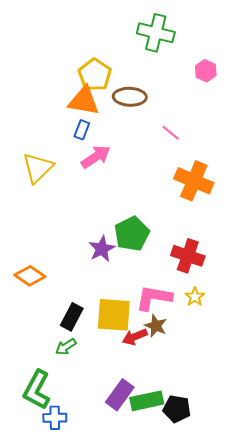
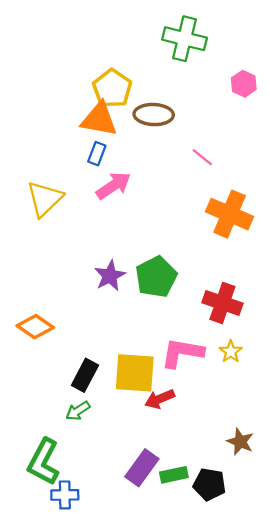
purple star: (102, 249) -> (110, 276), moved
brown star: (156, 326) -> (240, 442), moved
green rectangle: (147, 401) -> (174, 475), size x0.7

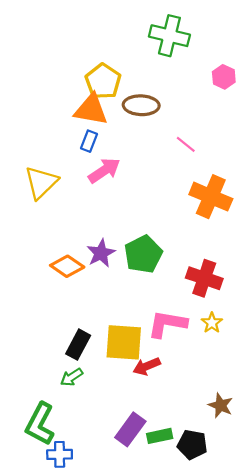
orange diamond: (35, 327) -> (67, 266), moved

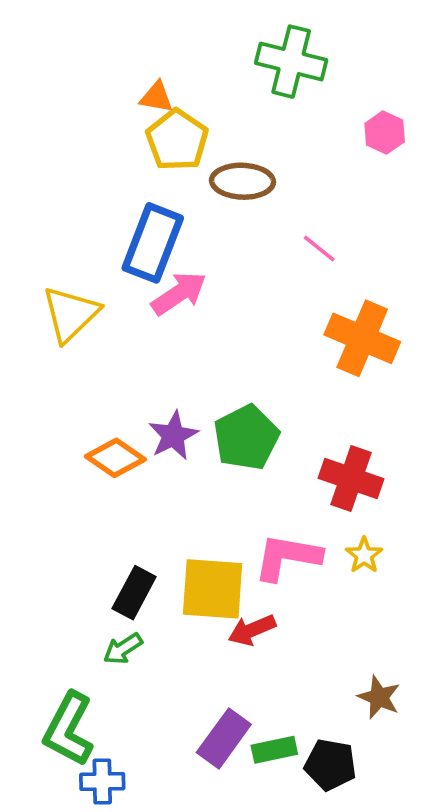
orange triangle: (91, 110) -> (156, 97), moved, size x0.6
blue rectangle: (89, 141) -> (153, 243), size x2.0

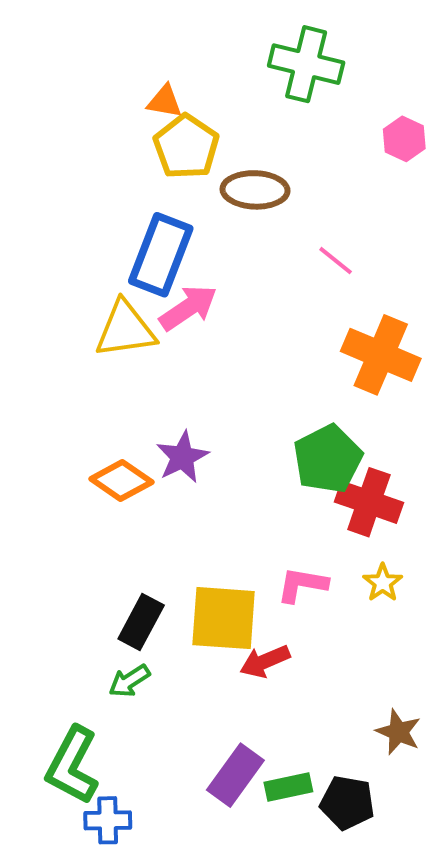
yellow triangle: (70, 314) -> (125, 329), moved, turned 36
green pentagon: (246, 437) -> (328, 459), moved
pink L-shape: (287, 557) -> (302, 585), size x0.7

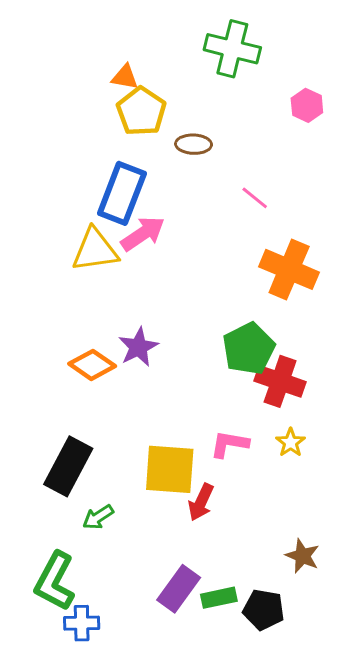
brown ellipse: (255, 190) -> (194, 144), size x0.7
black rectangle: (141, 622) -> (68, 466), moved, size x1.4
red arrow: (265, 661) -> (201, 502), turned -42

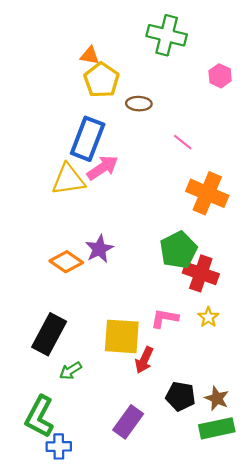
green rectangle: (219, 598) -> (217, 428), moved, size x1.4
black pentagon: (264, 610) -> (181, 396), moved

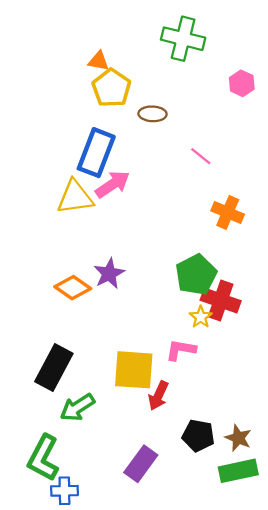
orange cross: (207, 193) -> (228, 212), size x0.7
yellow star: (208, 317) -> (201, 317), moved
green arrow: (70, 371) -> (77, 407), size x1.4

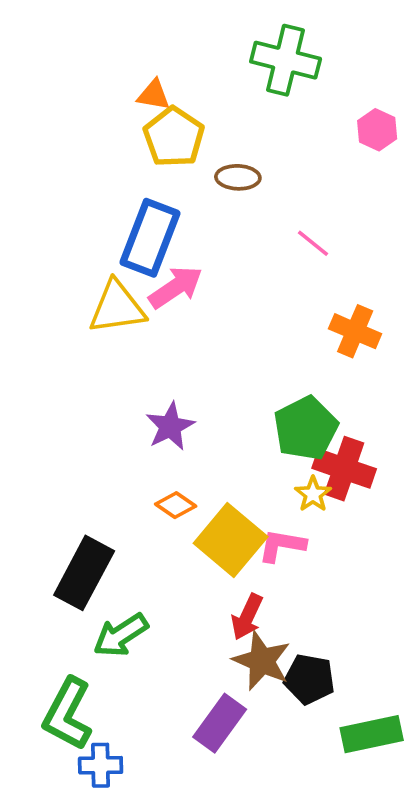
orange diamond: (73, 288) -> (176, 505), moved, size x0.7
yellow square: (134, 370) -> (231, 540), moved, turned 36
brown star: (238, 438) -> (262, 661), moved, size x1.4

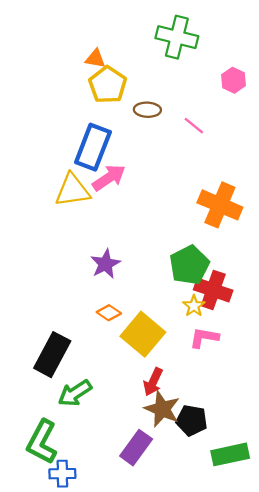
pink line: (313, 243) -> (194, 126), moved
orange cross: (355, 331) -> (220, 205), size x1.4
pink L-shape: (282, 545) -> (204, 338), moved

